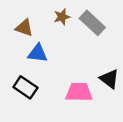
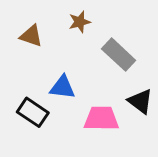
gray rectangle: (92, 23) -> (119, 55), moved
blue triangle: (38, 53) -> (62, 87), moved

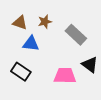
brown star: (80, 22) -> (45, 22), moved
blue triangle: (62, 87) -> (31, 44), moved

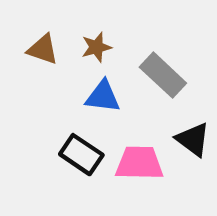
blue triangle: (31, 44) -> (103, 97), moved
black rectangle: (21, 72) -> (81, 155), moved

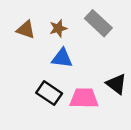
gray rectangle: (163, 75) -> (98, 23), moved

